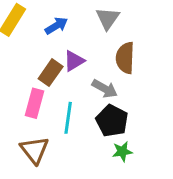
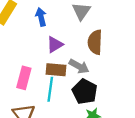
blue arrow: (56, 26) -> (41, 17), turned -72
brown rectangle: (51, 73) -> (56, 70), moved, turned 60

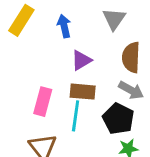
gray arrow: (79, 66) -> (131, 90), moved

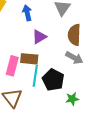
brown rectangle: (83, 92) -> (29, 59), moved
black pentagon: (118, 119) -> (53, 80), moved

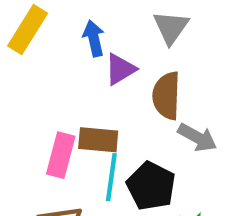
brown semicircle: (74, 35) -> (166, 96), moved
purple triangle: (39, 37) -> (120, 69), moved

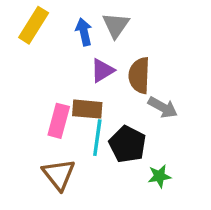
gray triangle: (171, 27) -> (116, 25), moved
purple triangle: (120, 69) -> (102, 70), moved

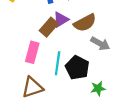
brown semicircle: (139, 75) -> (85, 23), turned -120
brown rectangle: (87, 109) -> (49, 27), moved, turned -54
brown triangle: (59, 174) -> (32, 87), turned 50

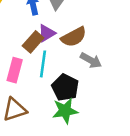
cyan line: (58, 63) -> (43, 64), moved
green star: (98, 88) -> (65, 111), moved, size x1.5

